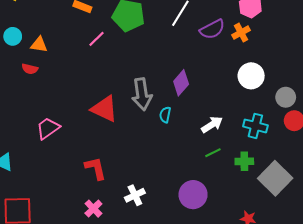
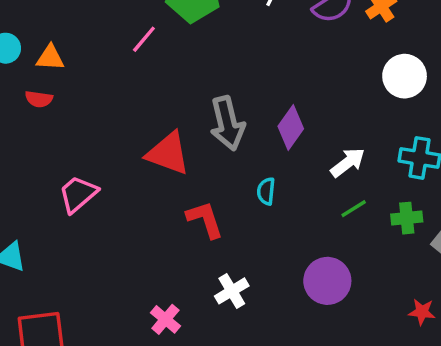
purple diamond: (181, 83) -> (291, 128), moved
cyan semicircle: (165, 115) -> (266, 191), moved
red L-shape: (96, 168) -> (205, 220), moved

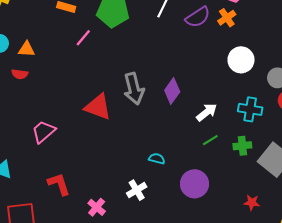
cyan semicircle: (266, 191) -> (157, 159), moved, turned 98
red L-shape: (205, 220) -> (59, 184), moved

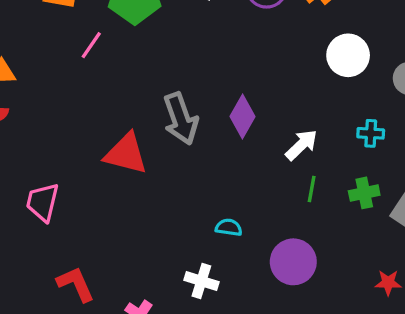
cyan cross: (250, 109) -> (371, 133), size x0.7
pink trapezoid: (43, 132) -> (43, 202), turned -30
green line: (210, 140) -> (312, 189), turned -42
white cross: (137, 190) -> (201, 281), turned -36

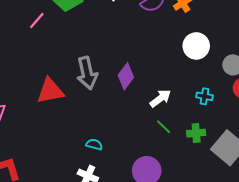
red triangle: (126, 154) -> (50, 91), turned -32
green line: (312, 189) -> (164, 127), turned -63
cyan semicircle: (229, 227) -> (94, 144), moved

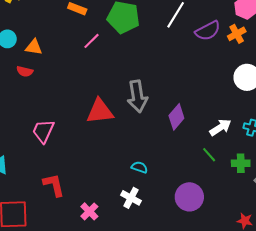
purple diamond: (126, 76) -> (176, 117), moved
white arrow: (160, 98) -> (220, 127), moved

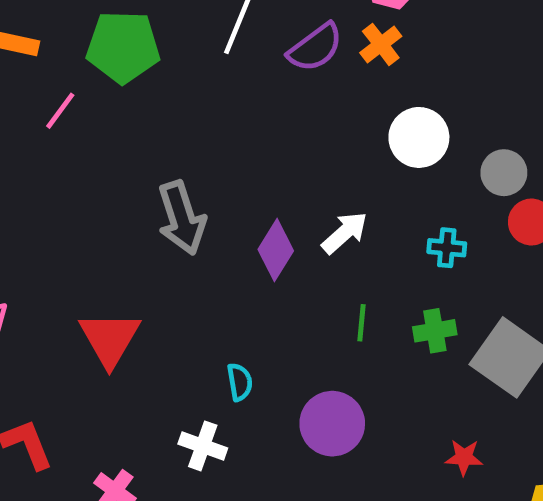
red triangle: (100, 111) -> (110, 339), moved, turned -44
white arrow: (220, 127) -> (345, 233), moved
green line: (209, 155) -> (361, 323), turned 56
cyan semicircle: (139, 167) -> (240, 382), moved, turned 70

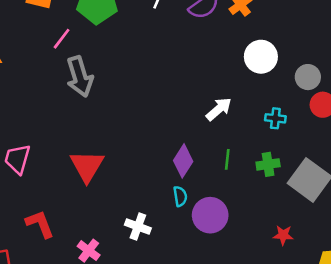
gray arrow: (182, 218) -> (80, 77), moved
purple diamond: (276, 250) -> (183, 161), moved
cyan semicircle: (240, 382) -> (180, 196), moved

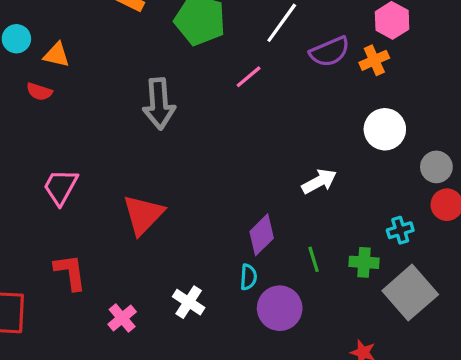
pink line: (62, 39) -> (249, 77), moved
cyan cross: (275, 118) -> (400, 230), moved, turned -36
green line: (227, 159) -> (314, 259), moved, turned -36

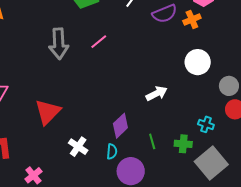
pink line: (249, 77) -> (99, 42), moved
cyan cross: (400, 230) -> (206, 124), turned 35
white cross: (189, 302) -> (78, 147), moved

